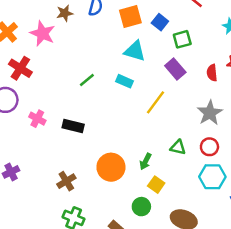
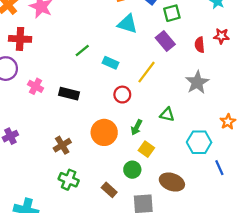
red cross: (20, 68) -> (20, 39), turned -30
cyan rectangle: (124, 81) -> (111, 63), moved
red circle: (209, 147) -> (122, 95), moved

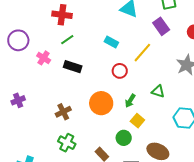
red cross: (20, 39) -> (62, 15), moved
green line: (82, 50) -> (67, 40), moved

